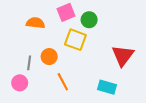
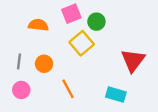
yellow square: (75, 40) -> (82, 43), turned 30
orange circle: (49, 57) -> (44, 64), moved
gray line: (29, 63) -> (19, 61), moved

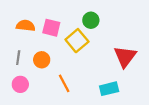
pink square: (71, 14) -> (51, 28), moved, turned 36
orange semicircle: (38, 25) -> (26, 26), moved
cyan rectangle: (116, 95) -> (109, 89), turned -30

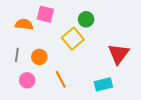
pink square: (51, 28) -> (45, 14), moved
pink circle: (20, 84) -> (27, 80), moved

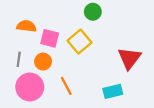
pink square: (45, 14) -> (50, 38), moved
green circle: (86, 19) -> (93, 12), moved
pink circle: (27, 80) -> (30, 87), size x1.6

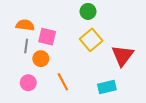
yellow square: (80, 42) -> (91, 40), moved
gray line: (19, 59) -> (26, 46), moved
pink circle: (30, 87) -> (28, 83), size x0.6

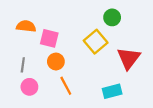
green circle: (88, 11) -> (112, 17), moved
gray line: (26, 46) -> (23, 65), moved
orange circle: (41, 59) -> (56, 62), moved

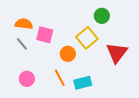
orange circle: (56, 62) -> (68, 54), moved
gray line: (23, 65) -> (22, 44), moved, turned -48
cyan rectangle: (112, 91) -> (83, 83), moved

